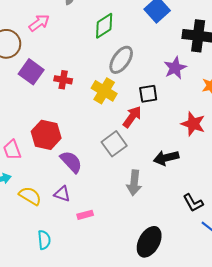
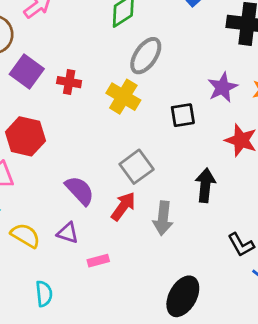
purple star: (175, 68) -> (222, 87), moved
black square: (148, 94) -> (183, 115), moved
red arrow: (132, 117) -> (123, 206), moved
red hexagon: (46, 135) -> (25, 136), moved
black arrow: (166, 158) -> (205, 185), turned 110

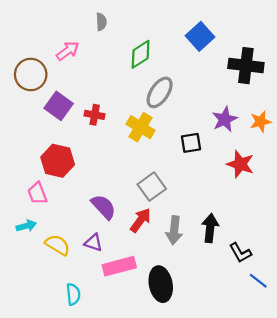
black arrow: (205, 185) -> (210, 228), moved
pink rectangle: (98, 261) -> (119, 266), size x1.8
black ellipse: (183, 296) -> (161, 284), moved, turned -40

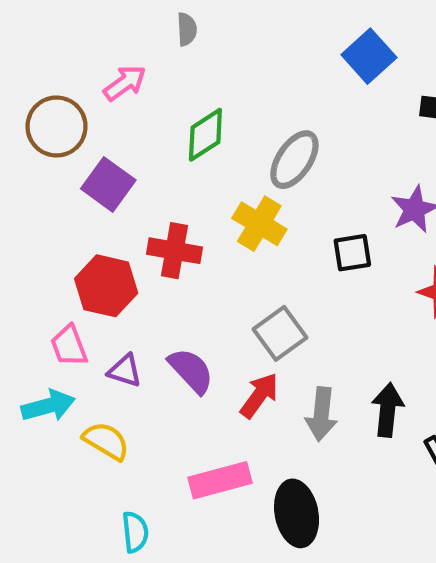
green diamond: (141, 54) -> (205, 135), moved
red cross: (95, 115) -> (174, 251), moved, size x1.4
cyan arrow: (26, 226) -> (48, 406), size x1.4
purple triangle: (93, 243) -> (125, 371), moved

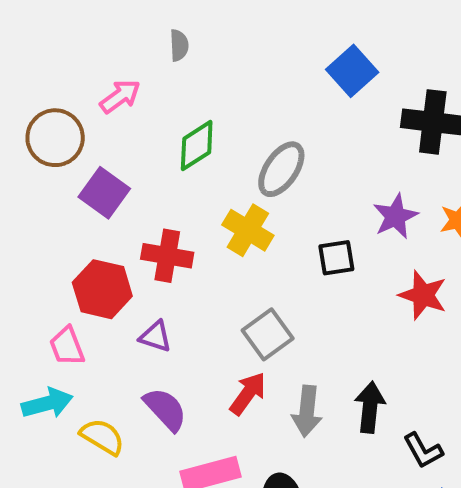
purple triangle: (125, 371) -> (155, 336), moved
purple semicircle: (191, 371) -> (165, 409), moved

